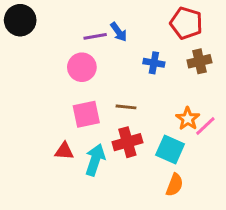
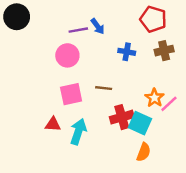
red cross: (127, 142) -> (122, 117), moved

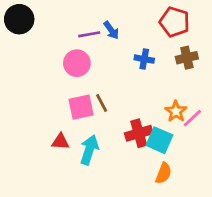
brown line: (104, 88) -> (102, 103), moved, turned 56

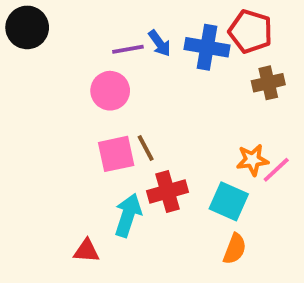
blue cross: (144, 59) -> (207, 47), moved, size x1.5
orange star: (176, 111) -> (252, 160), turned 30
red cross: (139, 133) -> (167, 192), moved
red triangle: (60, 142) -> (86, 251), moved

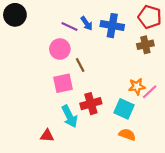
red pentagon: (250, 31) -> (150, 17), moved
purple line: (128, 49) -> (69, 27), turned 35
brown line: (146, 148) -> (80, 65), moved
cyan arrow: (128, 215) -> (69, 116), turned 135
orange semicircle: (235, 249) -> (127, 135), turned -91

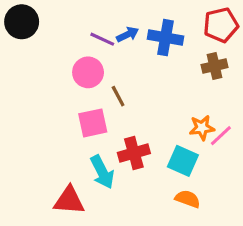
red pentagon: (150, 17) -> (221, 25), turned -30
blue arrow: (87, 23) -> (128, 34), turned -80
red triangle: (47, 136) -> (69, 200), size x1.5

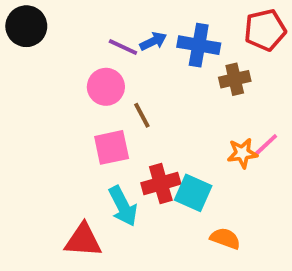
brown cross: (215, 66) -> (235, 79), moved
pink line: (221, 136) -> (265, 146), moved
cyan square: (183, 161) -> (193, 193), moved

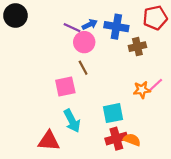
pink circle: (106, 87) -> (84, 42), moved
red cross: (161, 183) -> (116, 139), moved
cyan square: (193, 193) -> (113, 113), turned -35

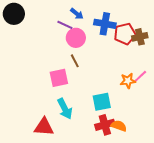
red pentagon: (155, 18) -> (125, 34), moved
blue arrow: (90, 24) -> (77, 14), moved, turned 64
brown cross: (137, 47) -> (140, 37), moved

